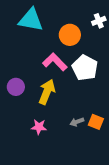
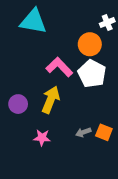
orange circle: (70, 35) -> (90, 44), moved
purple circle: (16, 87) -> (18, 104), moved

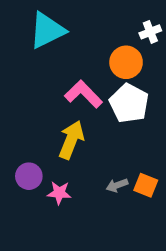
cyan triangle: (33, 21) -> (47, 30), turned -36
purple circle: (18, 104) -> (29, 176), moved

